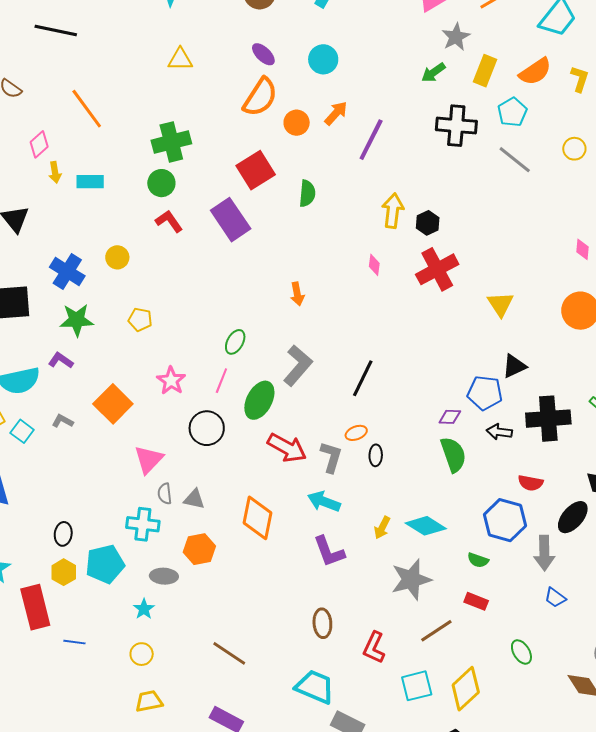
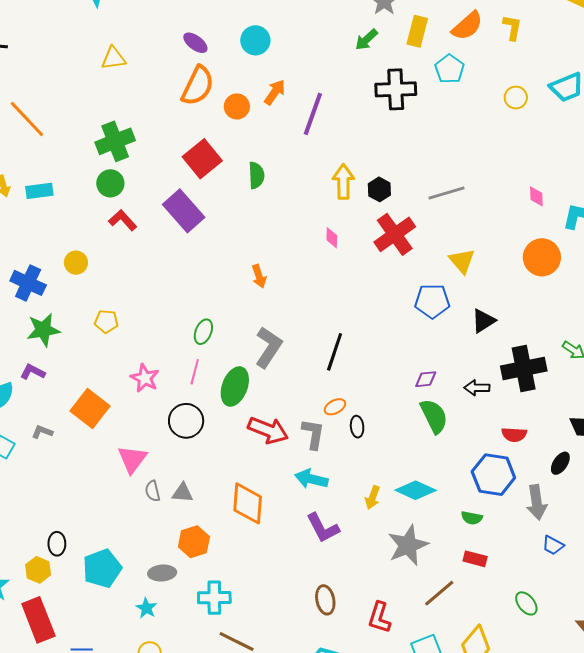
gray line: (515, 160) -> (446, 193), moved, turned -48
blue pentagon: (485, 393) -> (432, 301), moved
black ellipse: (573, 517) -> (560, 463), size x0.7
cyan cross: (143, 524) -> (214, 598), moved
yellow hexagon: (64, 572) -> (38, 570), moved

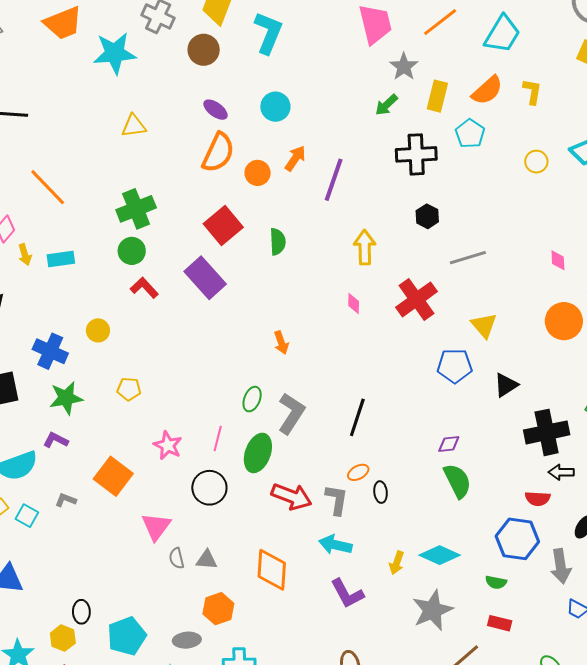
black hexagon: (379, 189) -> (427, 216), moved
green ellipse: (203, 332) -> (252, 399), moved
black arrow: (477, 388) -> (561, 472), moved

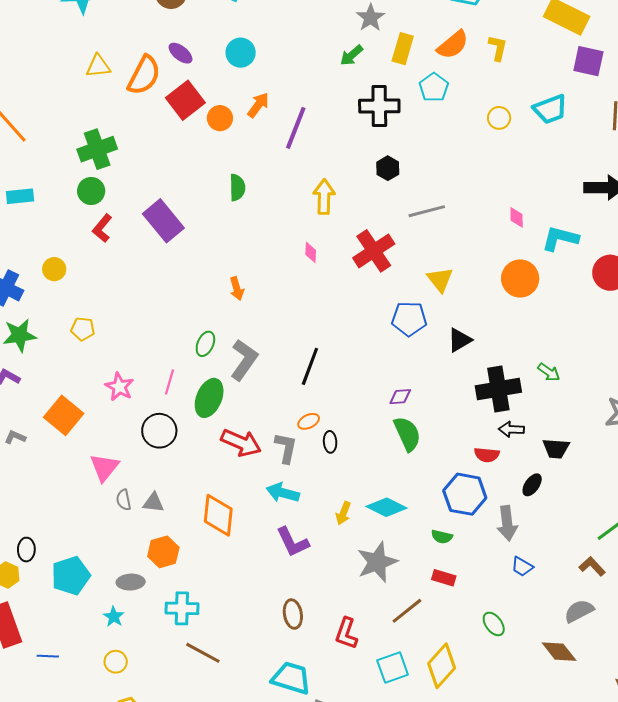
orange semicircle: (218, 153) -> (144, 75), moved
red square: (223, 225) -> (185, 100), moved
red L-shape: (144, 288) -> (102, 228), turned -100

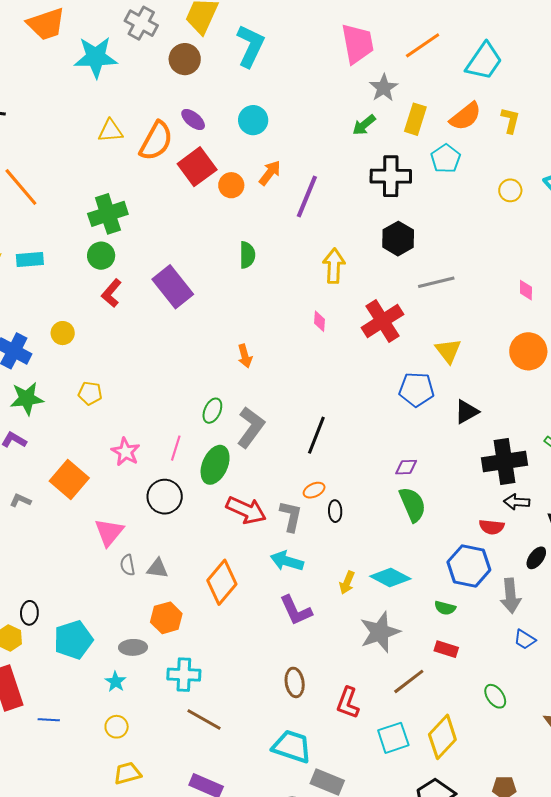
black hexagon: (388, 168) -> (398, 239), size x1.4
orange diamond: (218, 515) -> (222, 582), turned 33

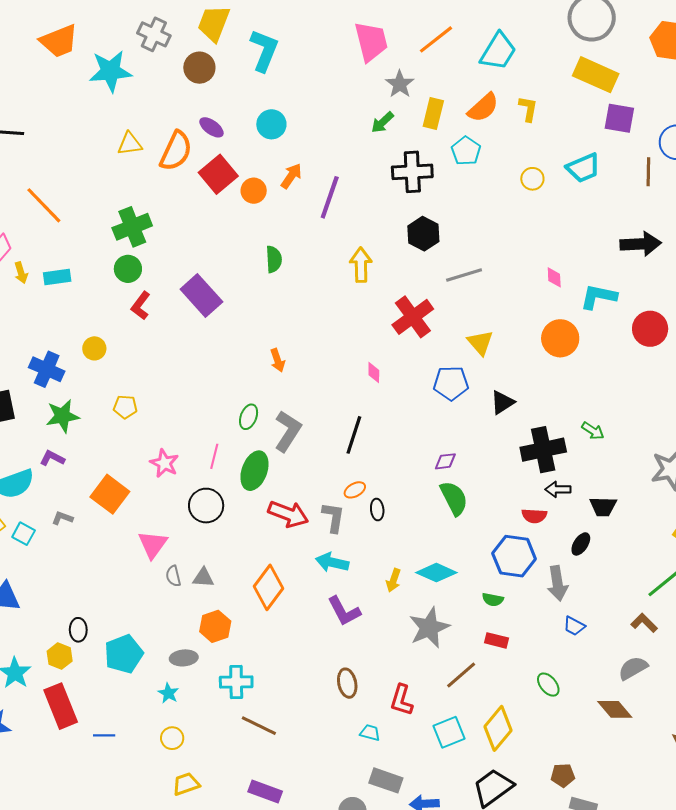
pink diamond: (319, 321) -> (374, 373), moved
cyan trapezoid: (292, 746) -> (370, 733), moved, size x0.5

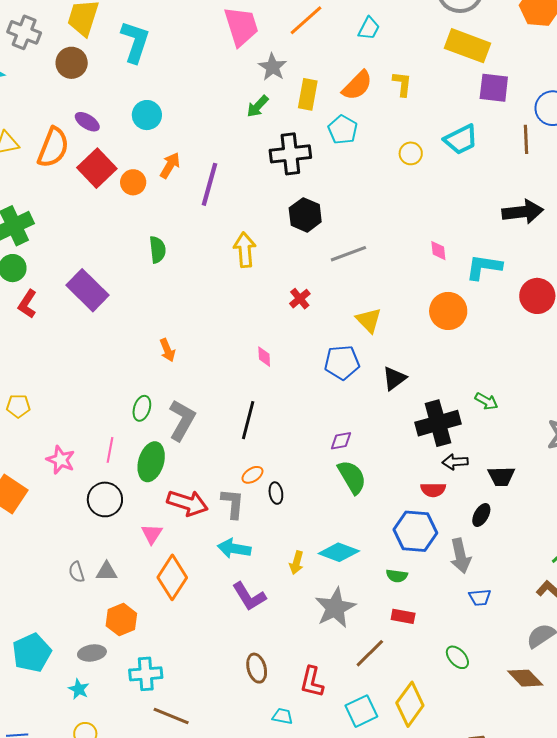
cyan trapezoid: (498, 51) -> (369, 28), size x0.6
red cross: (413, 317) -> (300, 299), size x0.5
pink triangle: (153, 544) -> (152, 534), moved, size x0.7
blue trapezoid: (574, 626) -> (480, 597), turned -30

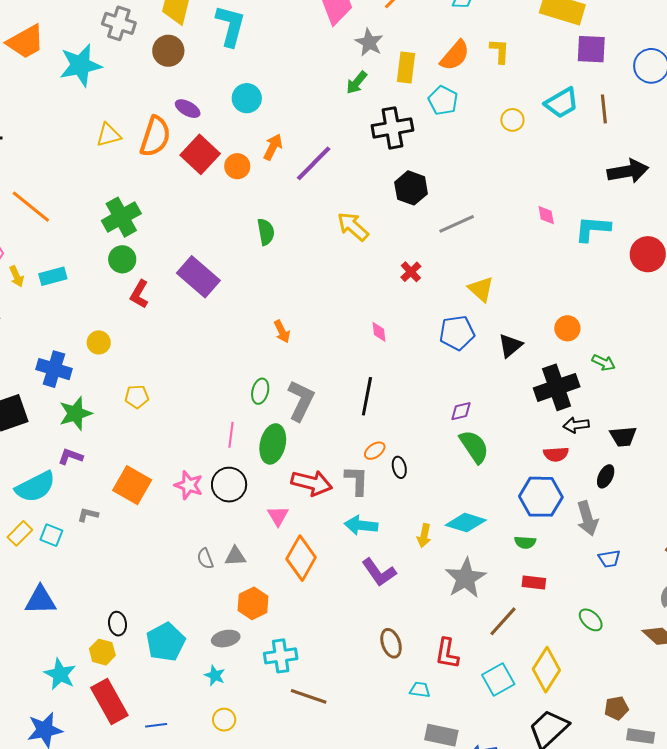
brown line: (526, 139) -> (604, 109), moved
purple line: (210, 184) -> (314, 163), turned 33
yellow arrow: (245, 250) -> (353, 226), turned -40
orange circle: (448, 311) -> (567, 328), moved, size x0.7
pink star: (61, 460) -> (189, 485), moved

